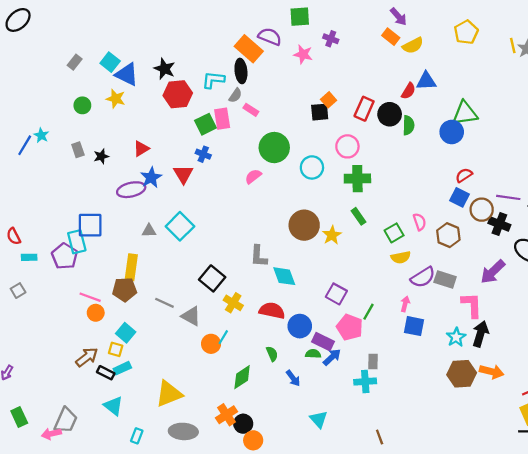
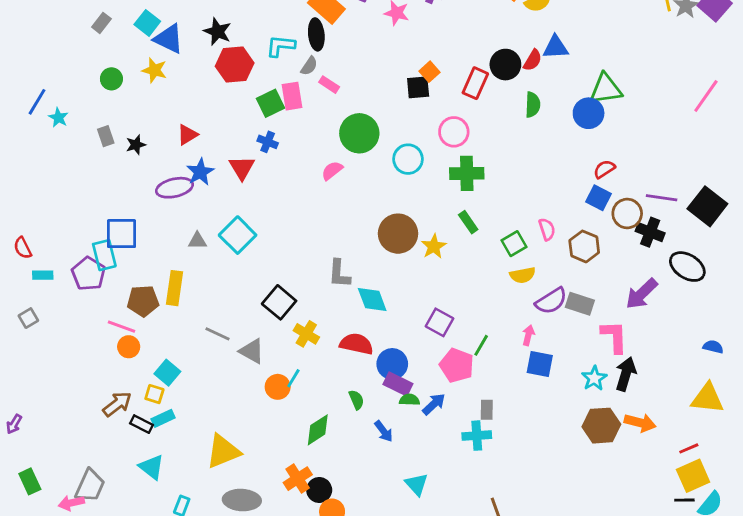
black circle: (390, 114) -> (505, 65), moved
blue line: (25, 145) -> (37, 102), moved
brown pentagon: (125, 289) -> (143, 301), moved
purple rectangle: (323, 342) -> (398, 384), moved

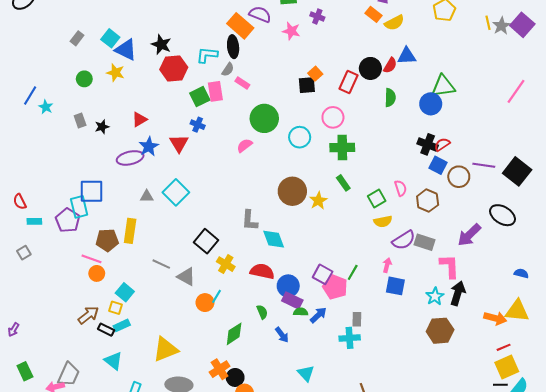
black cross: (650, 232) -> (428, 144), moved
purple square: (440, 322) -> (323, 274), moved
orange arrow: (640, 423) -> (495, 318), moved

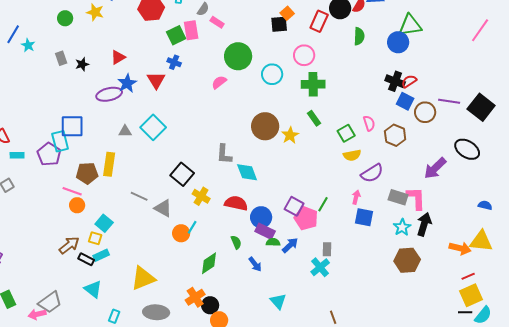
gray rectangle: (424, 242) -> (398, 197), moved
cyan cross: (350, 338) -> (320, 267), turned -36
gray trapezoid: (69, 374) -> (50, 302), turned 30

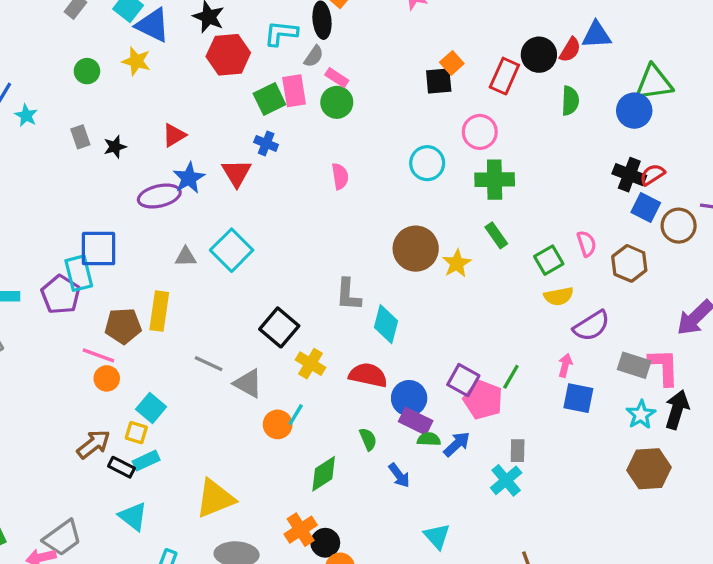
green circle: (238, 56) -> (337, 102), moved, size x0.7
pink semicircle: (219, 82) -> (340, 176), turned 119
cyan diamond: (247, 172) -> (386, 324), turned 35

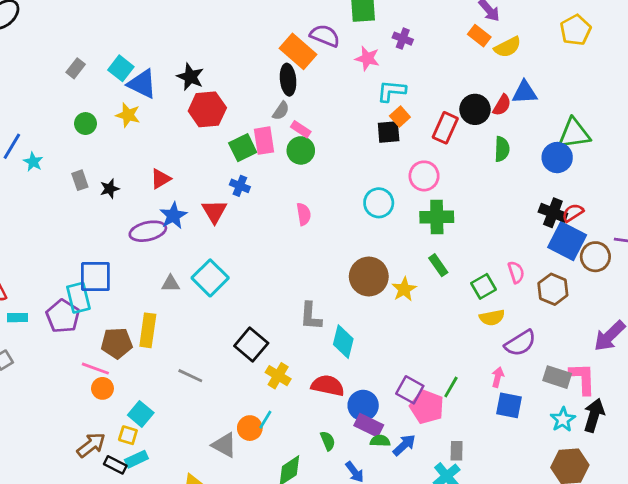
cyan L-shape: (281, 33) -> (391, 91), moved
blue square: (646, 208) -> (567, 241), size x1.5
gray triangle: (248, 383) -> (224, 445), moved

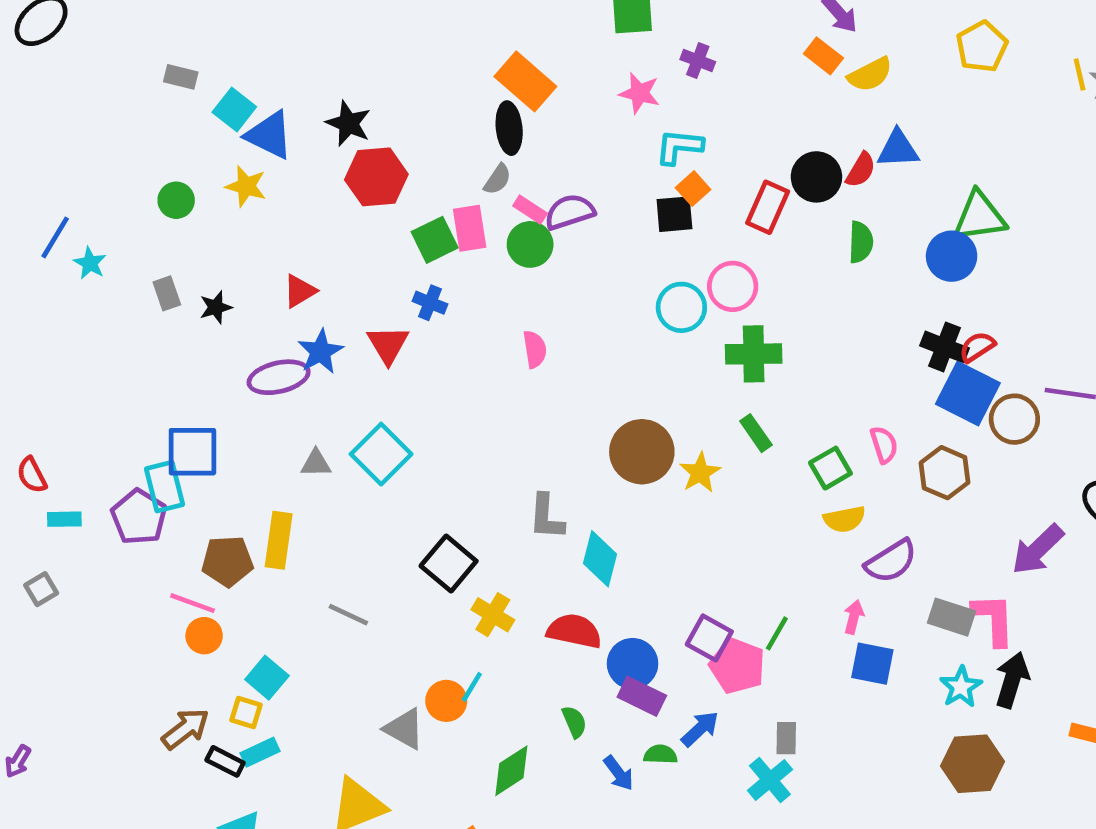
purple semicircle: (325, 36) -> (570, 212), moved, turned -40
gray rectangle: (76, 68) -> (181, 77), moved, turned 66
cyan circle: (379, 203) -> (681, 307), moved
green semicircle: (380, 441) -> (660, 754), moved

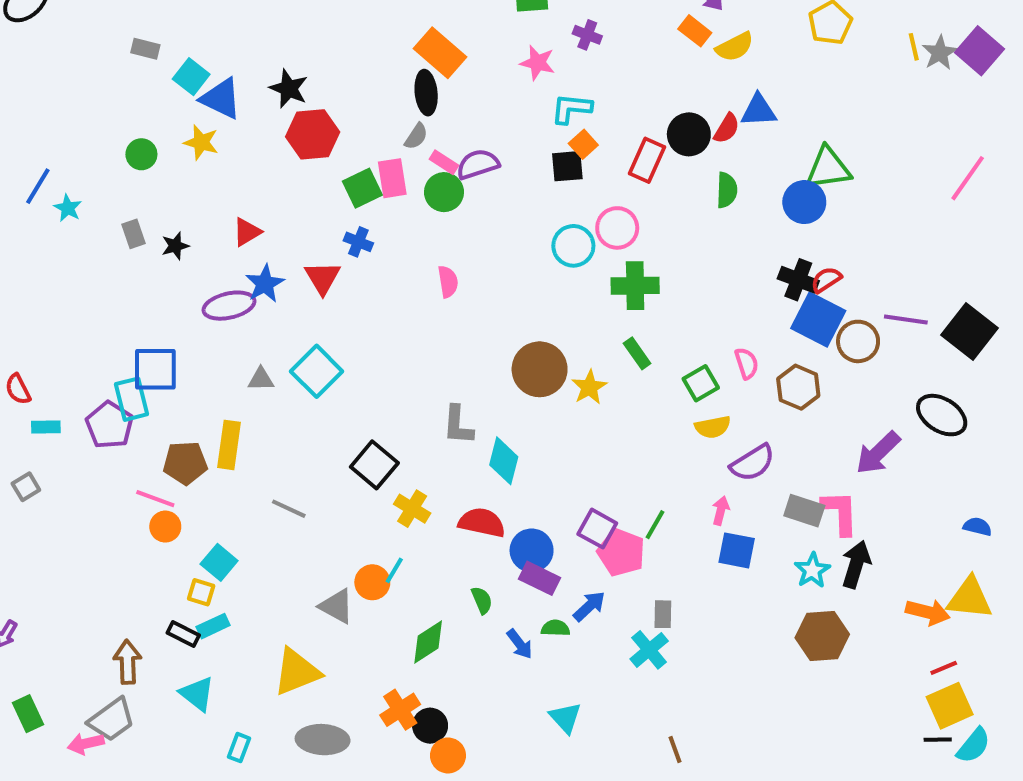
brown arrow: (185, 729) -> (127, 662), moved, turned -54

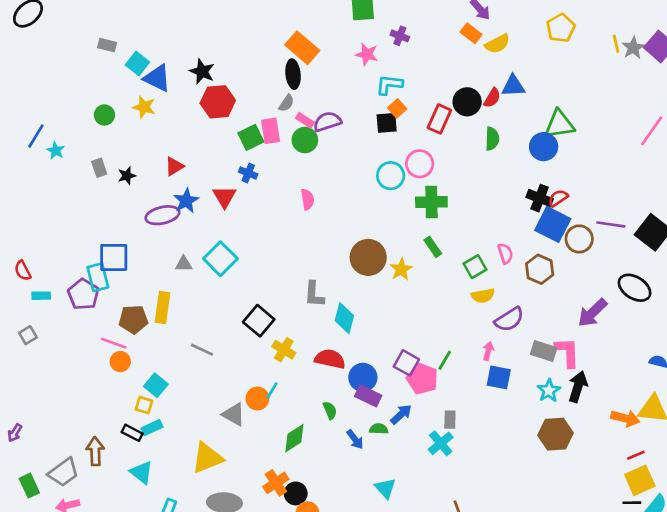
gray trapezoid: (112, 720) -> (64, 472), moved

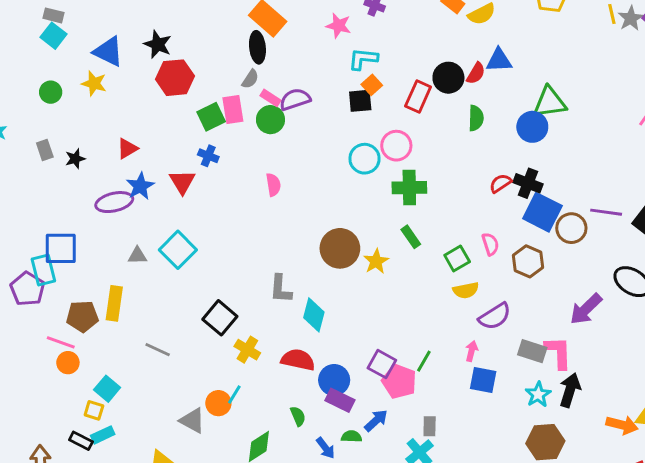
cyan square: (137, 64) -> (53, 36), moved
red semicircle: (558, 198) -> (500, 183), moved

